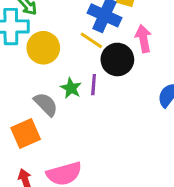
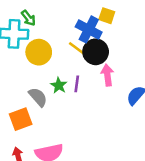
pink arrow: (143, 39) -> (107, 75), moved
black circle: (117, 59) -> (96, 52), moved

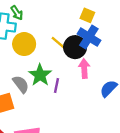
blue cross: (89, 29) -> (89, 37), moved
purple line: (77, 84) -> (57, 85), moved
green star: (59, 85) -> (40, 75), size x1.5

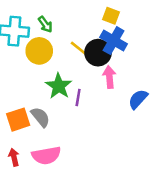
green arrow: (17, 13) -> (45, 24), moved
gray semicircle: (21, 84) -> (40, 117), moved

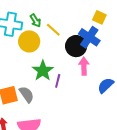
yellow square: (111, 16) -> (99, 17), moved
yellow line: (79, 49) -> (53, 30), moved

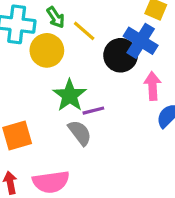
pink arrow: (84, 66) -> (152, 86), moved
purple line: (58, 81) -> (93, 111), turned 64
gray semicircle: (27, 94) -> (80, 133), moved

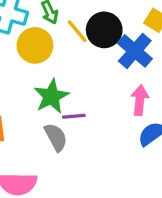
black circle: (121, 55) -> (104, 30), moved

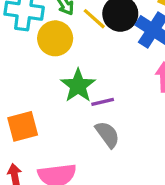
gray semicircle: (56, 137) -> (107, 134), moved

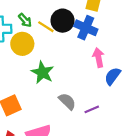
purple line: (103, 102) -> (92, 109), moved

